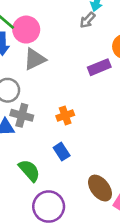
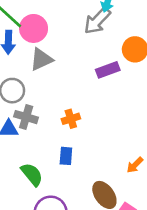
gray arrow: (88, 20) -> (97, 21), size x1.6
blue rectangle: (62, 152) -> (66, 156), turned 36

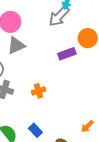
blue rectangle: (66, 156) -> (35, 130), moved, turned -48

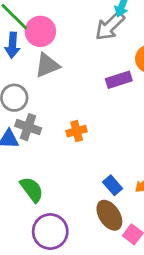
blue rectangle: (35, 130) -> (113, 185), moved

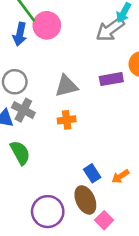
gray triangle: (47, 65) -> (66, 86), moved
green semicircle: (32, 190) -> (20, 153), moved
purple circle: (50, 232) -> (48, 212), moved

